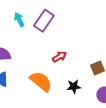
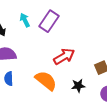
red arrow: (59, 57) -> (64, 56), size x1.5

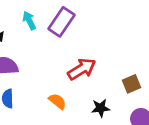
orange semicircle: (46, 81) -> (57, 101), size x0.6

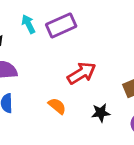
purple rectangle: (62, 22) -> (61, 25), turned 32

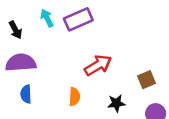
orange semicircle: (57, 106) -> (74, 97), turned 54

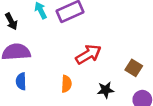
brown square: (146, 80) -> (134, 68), turned -35

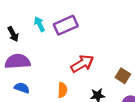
blue semicircle: (21, 81) -> (22, 88), turned 112

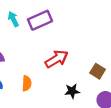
orange semicircle: (62, 90) -> (27, 83), moved

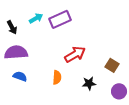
cyan arrow: (13, 19) -> (36, 18), turned 88
orange semicircle: (27, 83) -> (57, 77), moved

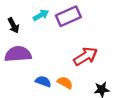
blue semicircle: (20, 76) -> (43, 81), moved
orange semicircle: (57, 77) -> (65, 83), turned -64

